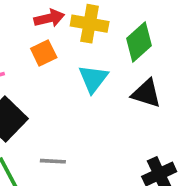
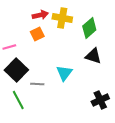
cyan triangle: (93, 79) -> (64, 73), moved
gray line: (53, 161) -> (37, 84), moved

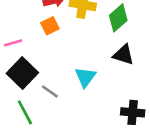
gray line: (37, 84) -> (50, 91), turned 32
black cross: (100, 100) -> (133, 112), turned 30

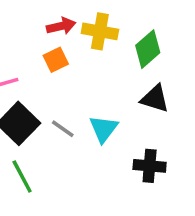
gray line: (50, 91) -> (63, 129), moved
black cross: (133, 112) -> (150, 166), moved

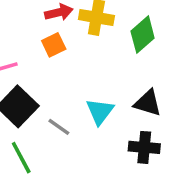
black triangle: (155, 99) -> (148, 103), moved
gray line: (63, 129) -> (59, 127), moved

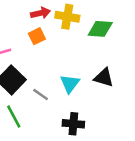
green diamond: (143, 35) -> (100, 29), turned 45
black cross: (144, 147) -> (73, 124), moved

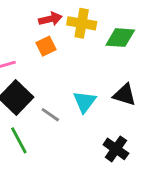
black cross: (73, 124) -> (116, 149), moved, turned 30

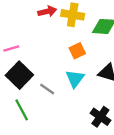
orange square: (46, 46) -> (77, 51), moved

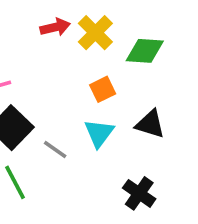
yellow cross: (73, 15) -> (95, 33), turned 35

